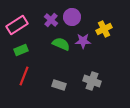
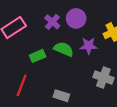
green rectangle: (21, 50) -> (38, 56), moved
gray cross: (92, 81) -> (103, 78), moved

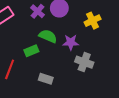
purple star: (89, 46) -> (71, 42), moved
green rectangle: (38, 56) -> (31, 51), moved

